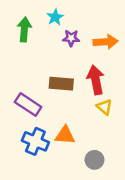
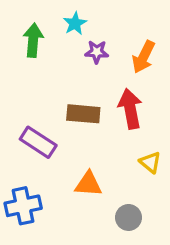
orange arrow: (106, 42) -> (144, 57), turned 120
yellow triangle: (104, 107) -> (150, 162), moved
blue cross: (35, 141) -> (23, 206), moved, turned -35

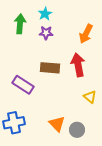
purple star: (97, 52) -> (46, 33), moved
orange triangle: (88, 184) -> (57, 124), moved, turned 42

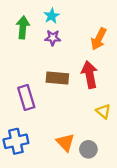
purple rectangle: (23, 85) -> (26, 98), turned 40

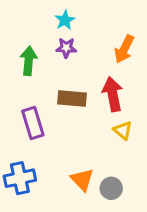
green arrow: (23, 27) -> (29, 61), moved
yellow triangle: (103, 111) -> (123, 130), moved

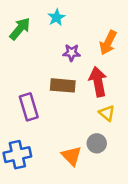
purple star: (66, 48) -> (72, 53), moved
green arrow: (29, 61) -> (20, 29), moved, turned 35
gray circle: (111, 188) -> (97, 143), moved

